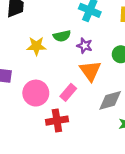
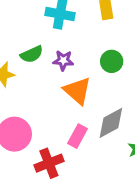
pink rectangle: (68, 92) -> (78, 136), moved

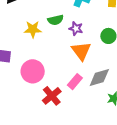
red cross: (49, 163) -> (52, 96), turned -30

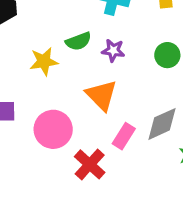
orange triangle: (81, 51) -> (101, 95), moved

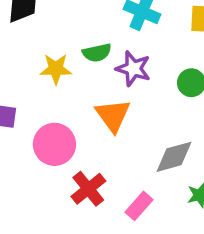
purple star: (113, 50) -> (133, 69), size x1.4
pink rectangle: (124, 136) -> (139, 206), moved

